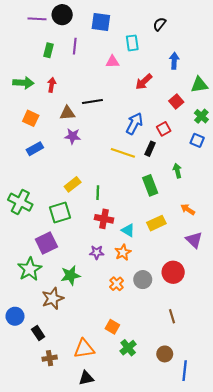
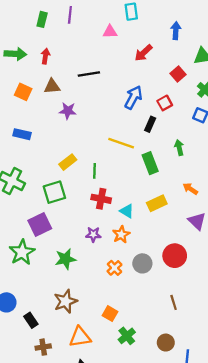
brown triangle: (67, 113) -> (52, 86), moved
blue rectangle: (35, 149) -> (22, 134), moved, turned 42
yellow line: (123, 153) -> (121, 143), moved
brown star: (53, 298) -> (65, 301), moved

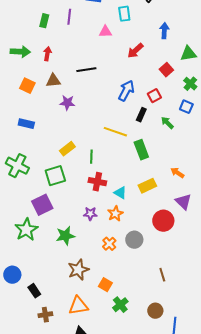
green arrow: (179, 148) -> (167, 123), moved, turned -32
red circle: (175, 256) -> (163, 221), moved
brown star: (65, 301) -> (78, 270), moved

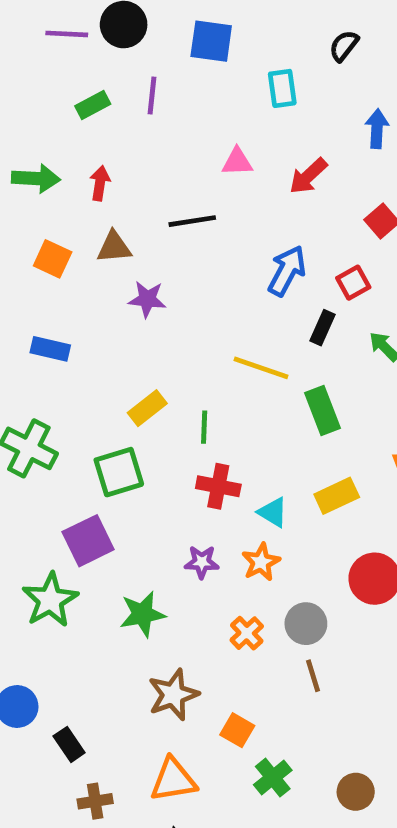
green rectangle: (44, 21) -> (93, 105), turned 48
pink triangle: (105, 32) -> (237, 162), moved
brown line: (162, 275) -> (313, 676), moved

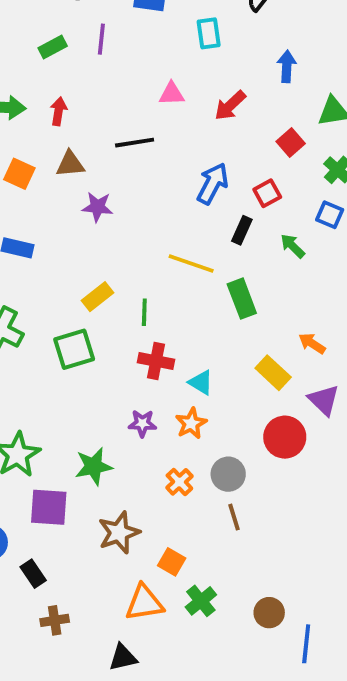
yellow rectangle: (337, 496) -> (273, 373), moved, turned 68
purple square: (88, 541) -> (49, 507), moved, turned 30
orange triangle: (173, 780) -> (144, 603), moved

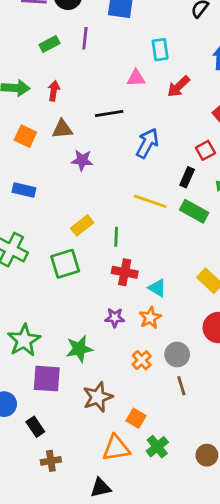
cyan rectangle: (209, 33) -> (160, 50), moved
blue arrow: (213, 184) -> (147, 143), moved
green rectangle: (242, 299) -> (194, 211), moved, turned -40

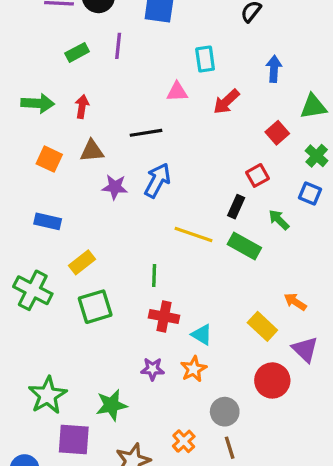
blue arrow: (147, 143) -> (157, 180), moved
yellow rectangle: (82, 225) -> (82, 262), moved
orange cross: (142, 360) -> (184, 441), moved

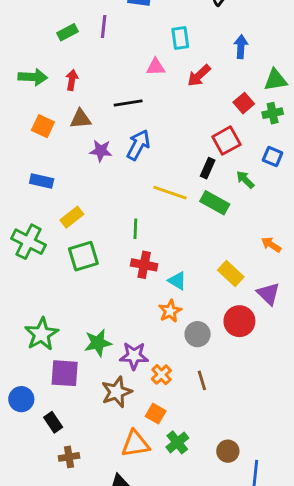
green cross: (317, 156) -> (273, 113), moved, turned 36
red square: (258, 175) -> (226, 141), size x1.4
orange arrow: (295, 302) -> (271, 245), moved
purple star: (153, 369) -> (134, 356), moved, size x1.4
gray circle: (225, 412) -> (198, 334), moved

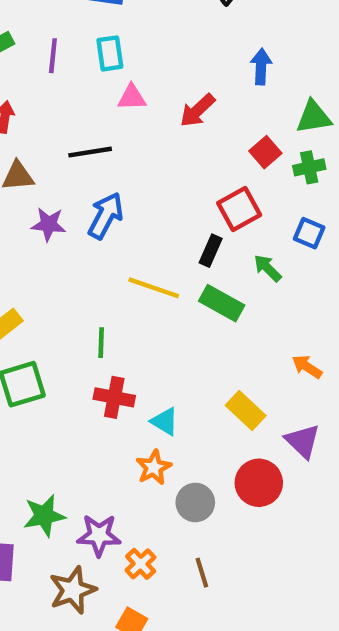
purple line: (104, 26) -> (53, 56), moved
cyan rectangle: (180, 38) -> (110, 53), moved

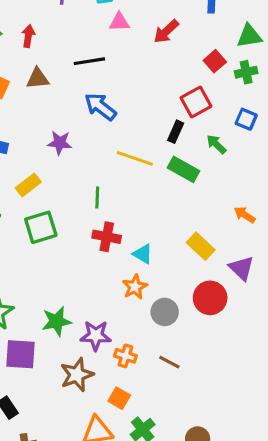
blue arrow: (105, 216) -> (100, 107), turned -80
purple star: (49, 224) -> (60, 143), moved
orange cross: (141, 564) -> (125, 356), turned -30
brown line: (202, 573) -> (169, 362), turned -45

